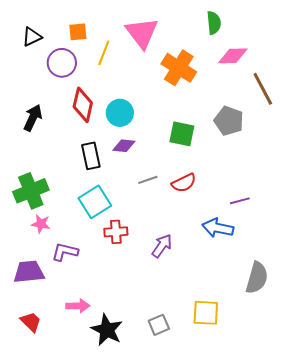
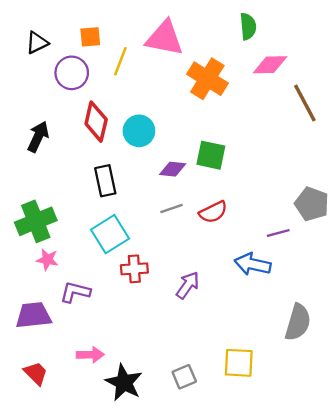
pink triangle: (142, 33) -> (164, 38), turned -42
gray pentagon: (229, 121) -> (312, 204), moved
purple diamond: (124, 146) -> (173, 169), moved

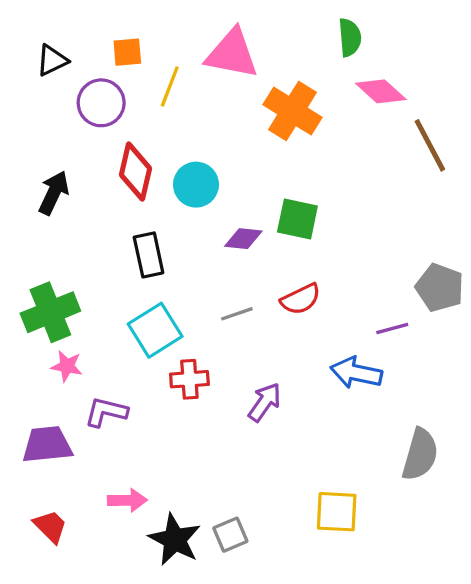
pink diamond: (270, 65) -> (381, 91), turned 44
gray line: (171, 209) -> (237, 314), moved
gray square: (184, 377) -> (230, 535), moved

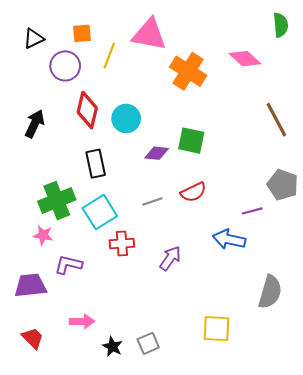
green semicircle: (350, 37) -> (281, 25), moved
brown line: (430, 145) -> (276, 120), moved
green cross: (50, 312) -> (57, 200), moved
black star: (175, 540) -> (112, 347), size x0.6

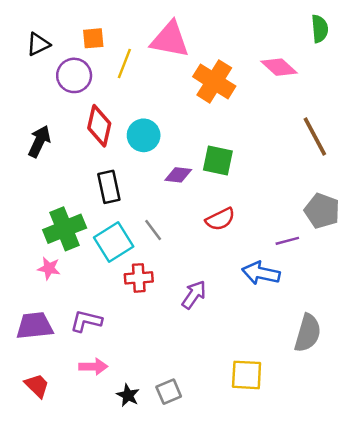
gray line: (152, 202) -> (153, 230), moved, turned 72
purple L-shape: (68, 265) -> (86, 321), moved

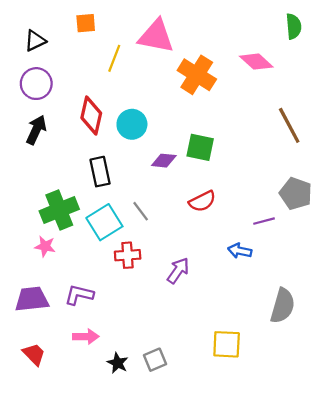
orange square: (93, 38) -> (86, 23), moved
purple circle: (74, 75) -> (36, 84), moved
blue arrow: (261, 273) -> (240, 251), size x0.7

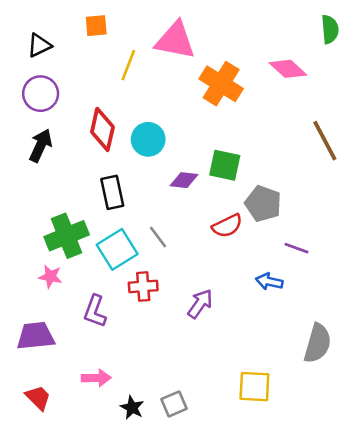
gray pentagon: (296, 194) -> (263, 204), moved
purple line: (264, 221) -> (296, 248), turned 35
purple L-shape: (79, 295) -> (95, 311), moved, turned -84

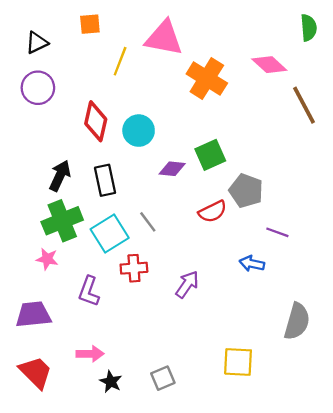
brown line: (325, 141) -> (304, 105), moved
black arrow: (41, 146) -> (60, 176), moved
green square: (225, 165) -> (210, 155), turned -36
red trapezoid: (38, 398) -> (36, 372), size x1.4
black star: (132, 408) -> (111, 382), moved

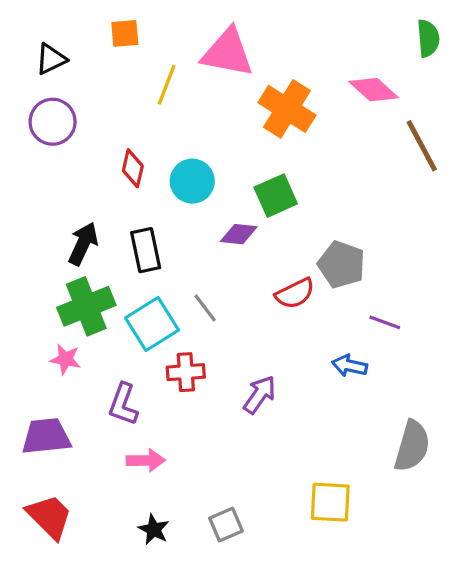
red diamond: (96, 121) -> (133, 168), size x0.7
green square: (210, 155) -> (276, 196), moved
pink arrow: (90, 354) -> (146, 460), moved

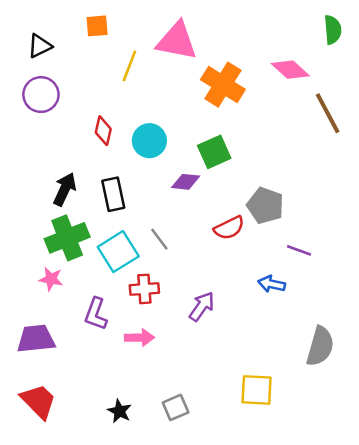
pink arrow: (146, 460) -> (139, 338), moved

